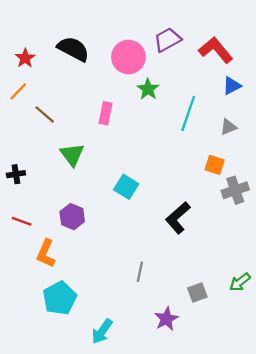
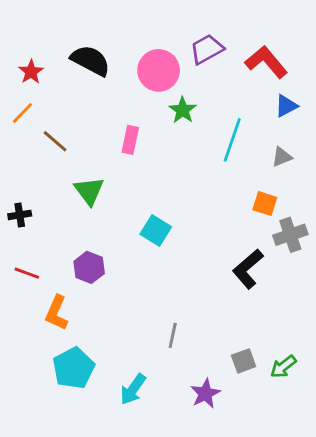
black L-shape: (178, 218) -> (248, 269), moved
green arrow: (240, 282) -> (283, 367), moved
cyan arrow: (102, 331) -> (133, 389), moved

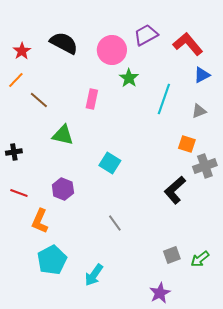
green triangle: (89, 191) -> (63, 135), turned -40
gray line: (173, 335) -> (115, 223), moved, turned -48
purple star: (205, 394) -> (160, 293), moved

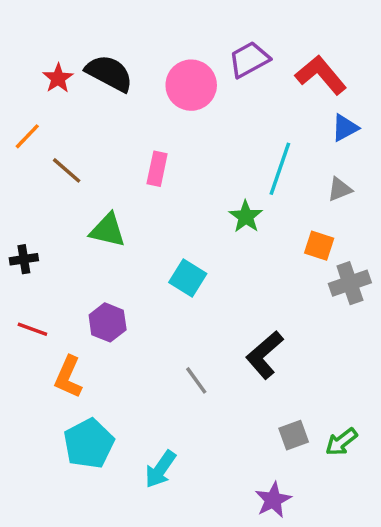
red star: (22, 51) -> (58, 78), moved
green star: (129, 78) -> (246, 217), moved
black L-shape: (175, 190) -> (265, 355), moved

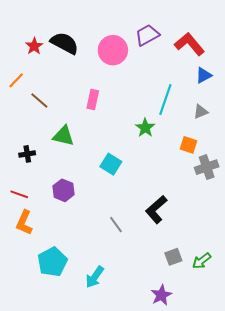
black cross: (24, 259) -> (27, 154), moved
orange L-shape: (68, 377) -> (24, 223), moved

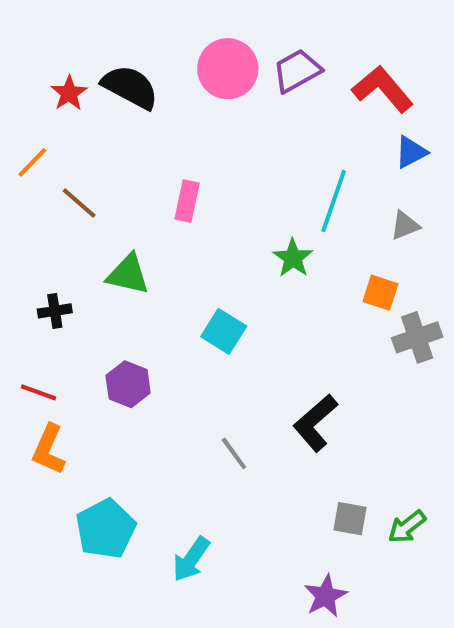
pink circle: (113, 50) -> (228, 69), moved
gray square: (173, 257) -> (350, 519), turned 30

